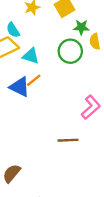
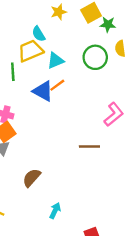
green star: (81, 27) -> (108, 24), moved
cyan triangle: (31, 56) -> (55, 61), turned -42

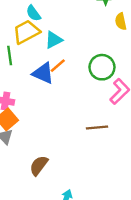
green circle: (95, 57) -> (102, 67), moved

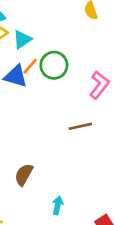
green circle: (102, 67) -> (54, 65), moved

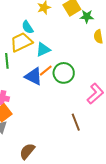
brown line: (80, 126) -> (76, 122), turned 72

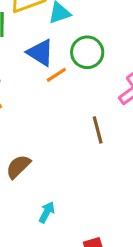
orange line: (46, 71) -> (56, 75), moved

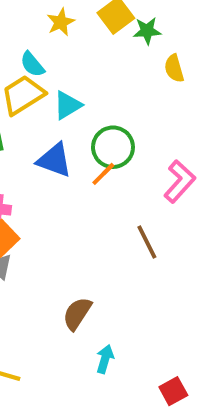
orange line: (56, 75) -> (103, 174), moved
brown semicircle: (18, 167) -> (77, 314), moved

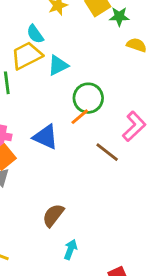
yellow semicircle: (174, 68) -> (137, 45), turned 120
blue triangle: (54, 160) -> (46, 137), moved
brown line: (147, 242) -> (107, 152), moved, turned -30

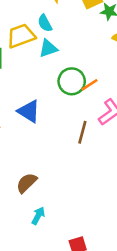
cyan semicircle: (35, 34) -> (45, 23), moved
orange line: (80, 117) -> (90, 85), moved
brown line: (107, 152) -> (82, 132), turned 60

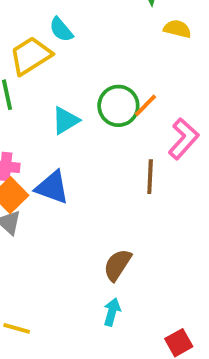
cyan triangle: (48, 48) -> (65, 120), moved
blue triangle: (29, 111) -> (52, 187), moved
brown semicircle: (27, 183) -> (117, 265), moved

